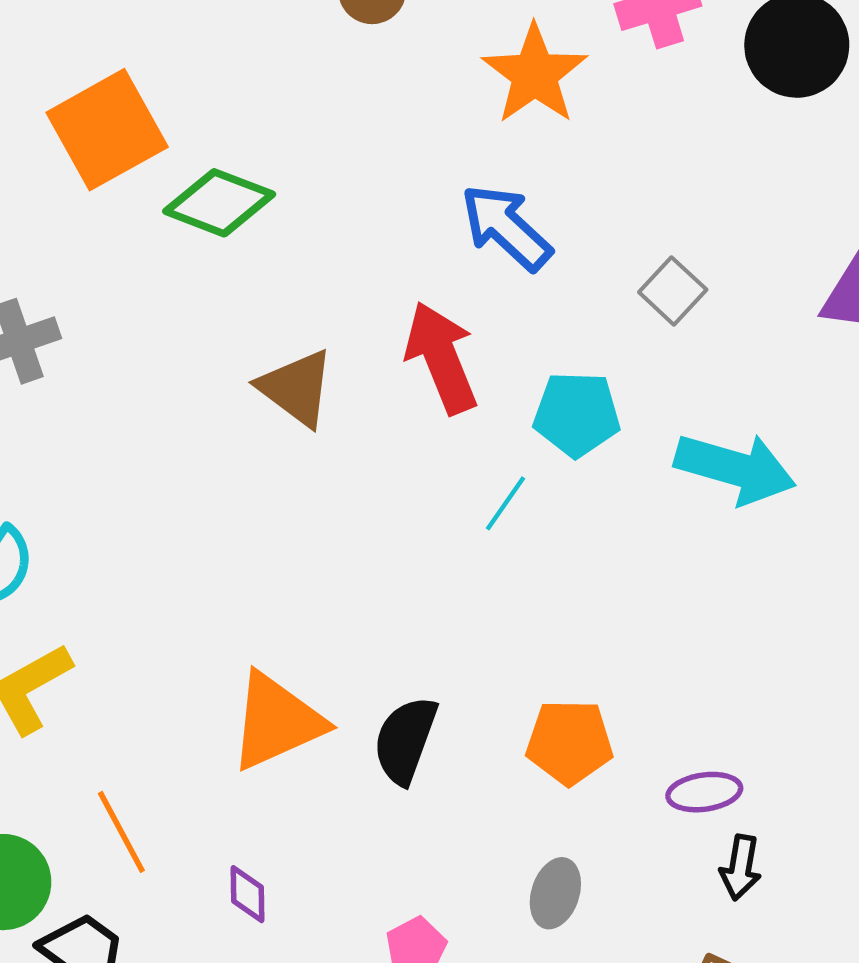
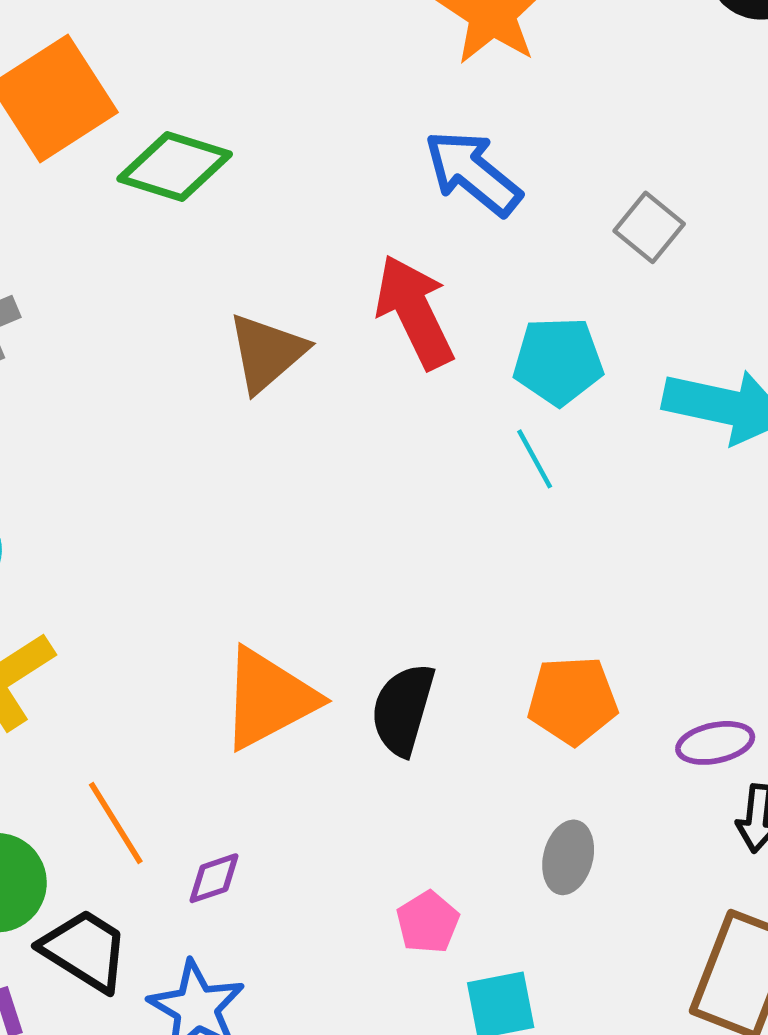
brown triangle: (296, 388) -> (267, 353), turned 46
cyan line: (506, 503) -> (535, 459), moved, turned -60
purple diamond: (247, 894) -> (214, 878), moved, turned 76

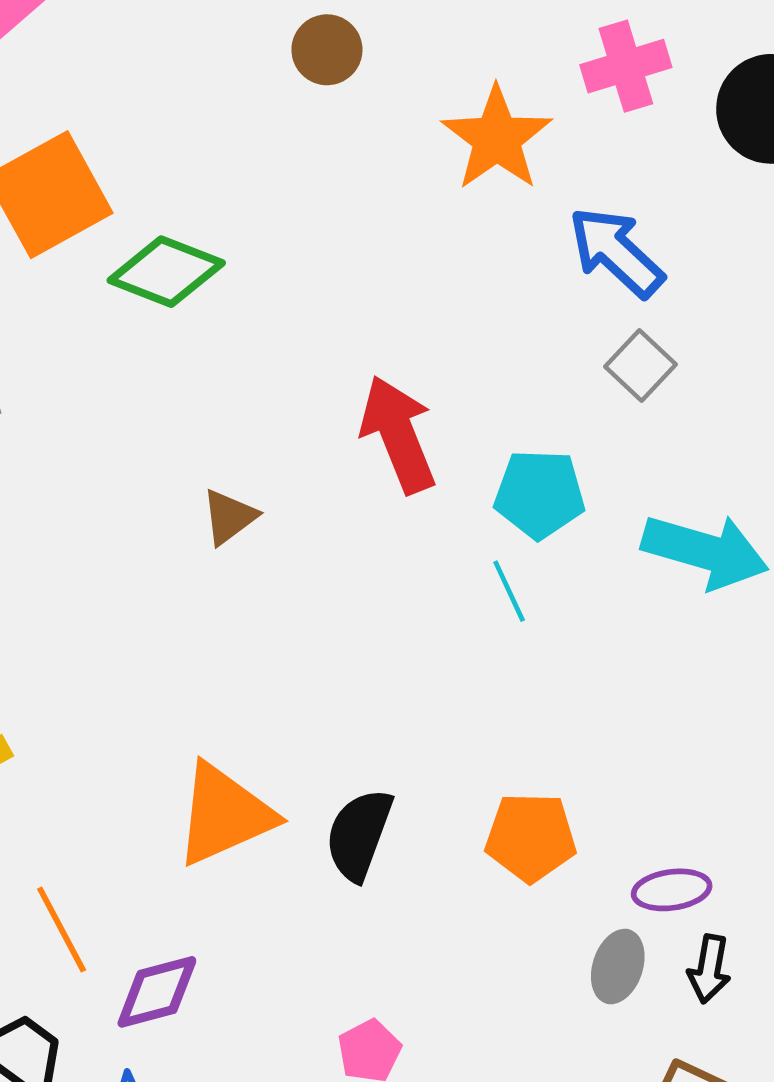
blue arrow: (473, 173) -> (616, 252), moved
brown triangle: (267, 353) -> (229, 517), moved, size x0.7
gray ellipse: (568, 857) -> (618, 967), moved
purple diamond: (214, 878) -> (157, 992), size x1.5

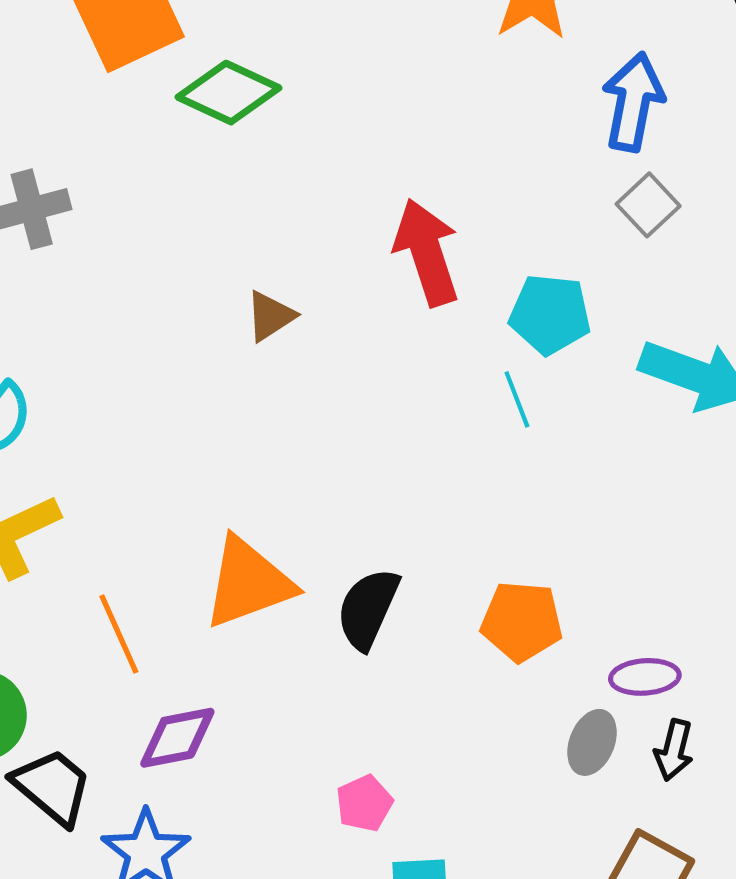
blue arrow: (616, 252) -> (633, 102), turned 54
orange line: (62, 929) -> (119, 634), moved

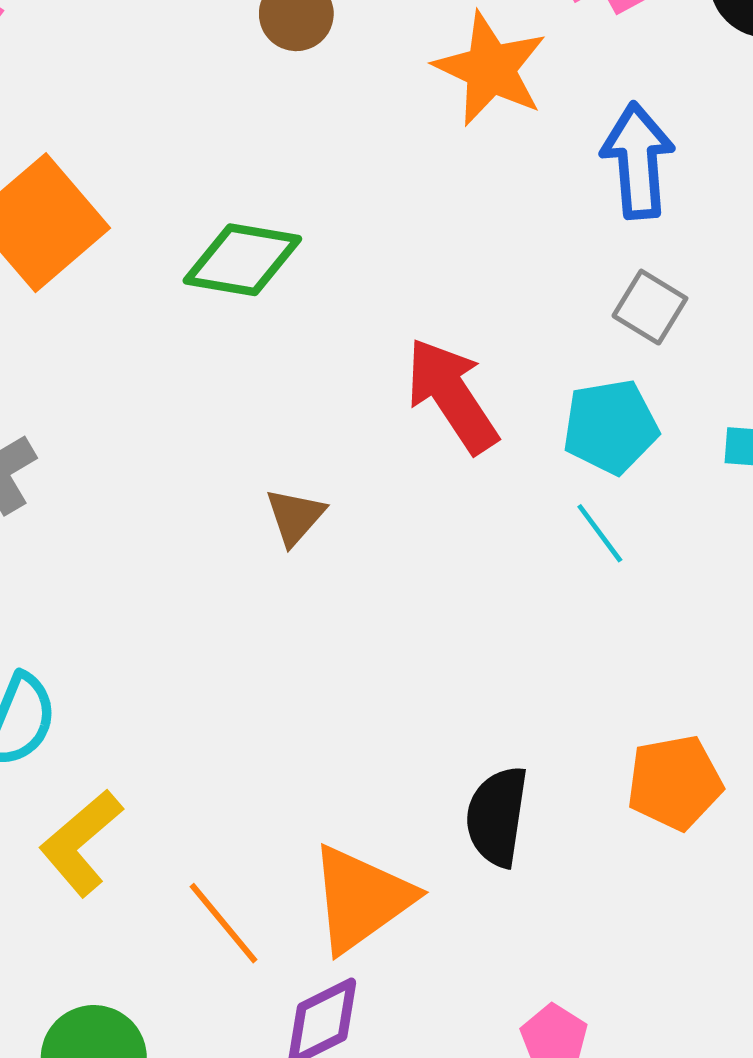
green diamond: (229, 93) -> (242, 260), moved
gray square: (648, 205) -> (650, 307), moved
orange triangle: (248, 583) -> (361, 899), moved

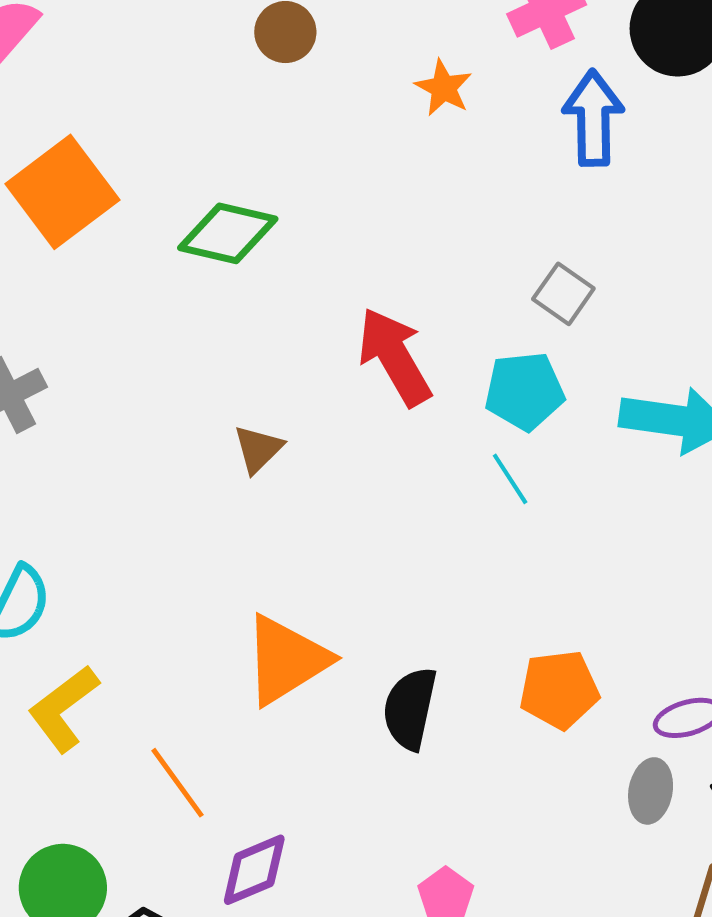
orange star: (490, 69) -> (444, 88), size x0.6
blue arrow: (638, 161) -> (593, 118), moved
orange triangle: (361, 899) -> (286, 660), moved

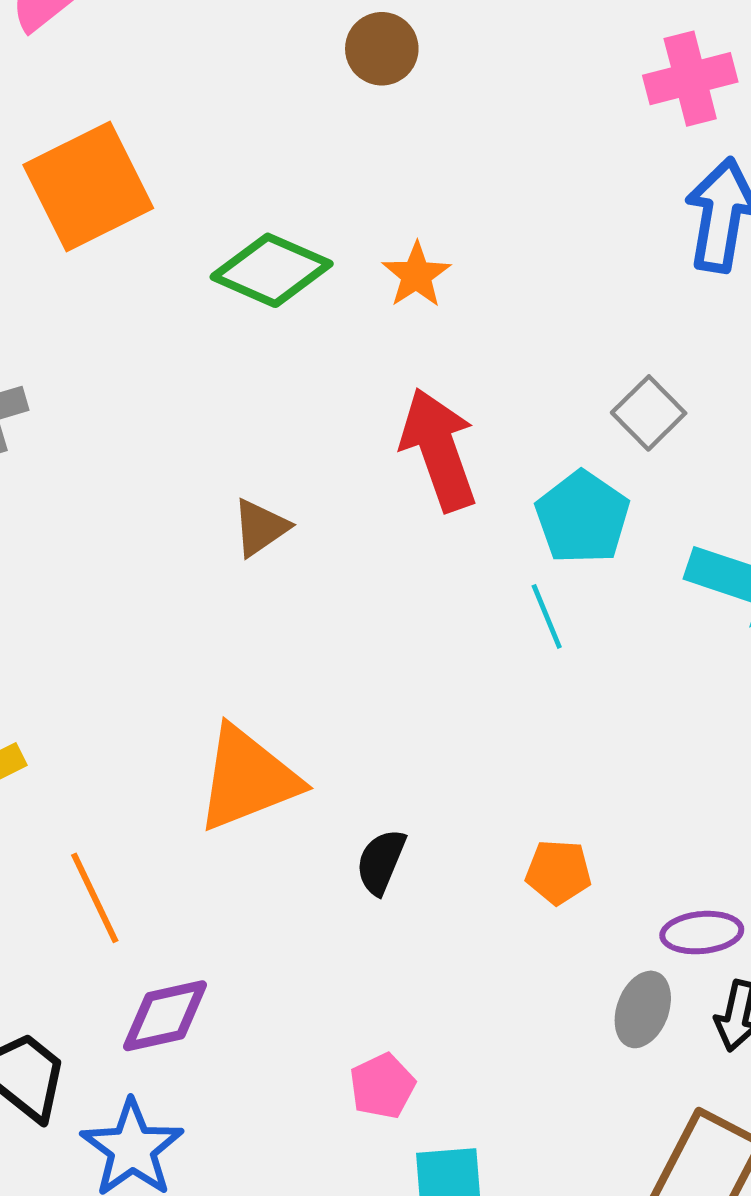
orange star: (444, 88) -> (416, 275), moved
cyan pentagon: (524, 391) -> (582, 517), turned 30
orange pentagon: (559, 690) -> (558, 872), size x0.7
black semicircle: (410, 708) -> (381, 862), size x0.7

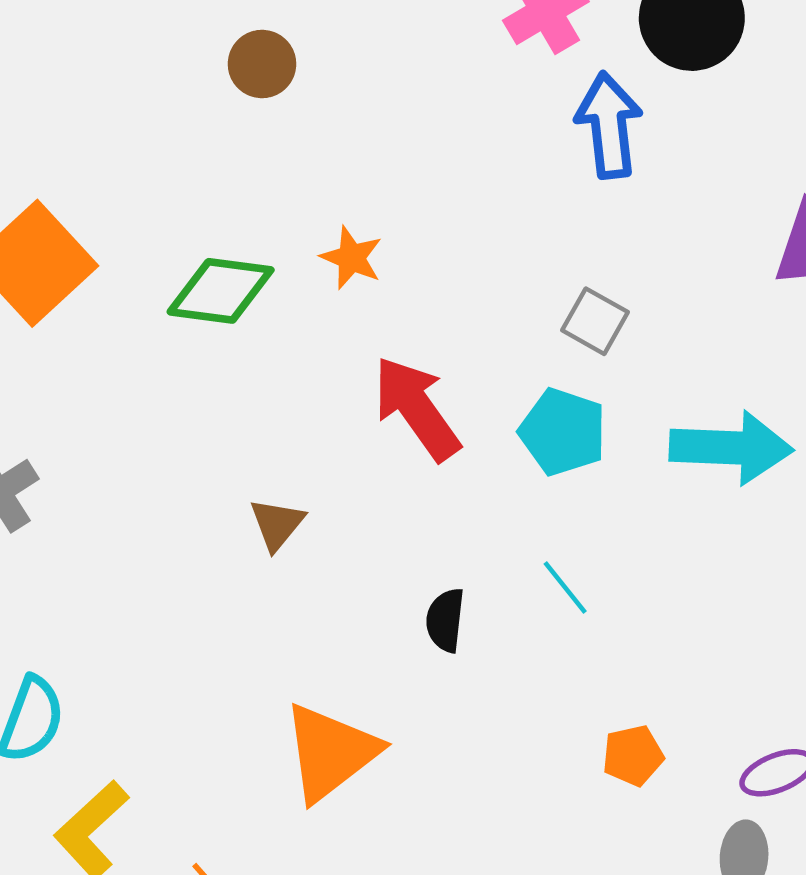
cyan line: (547, 616) -> (565, 588), moved
black semicircle: (381, 862) -> (445, 620), moved

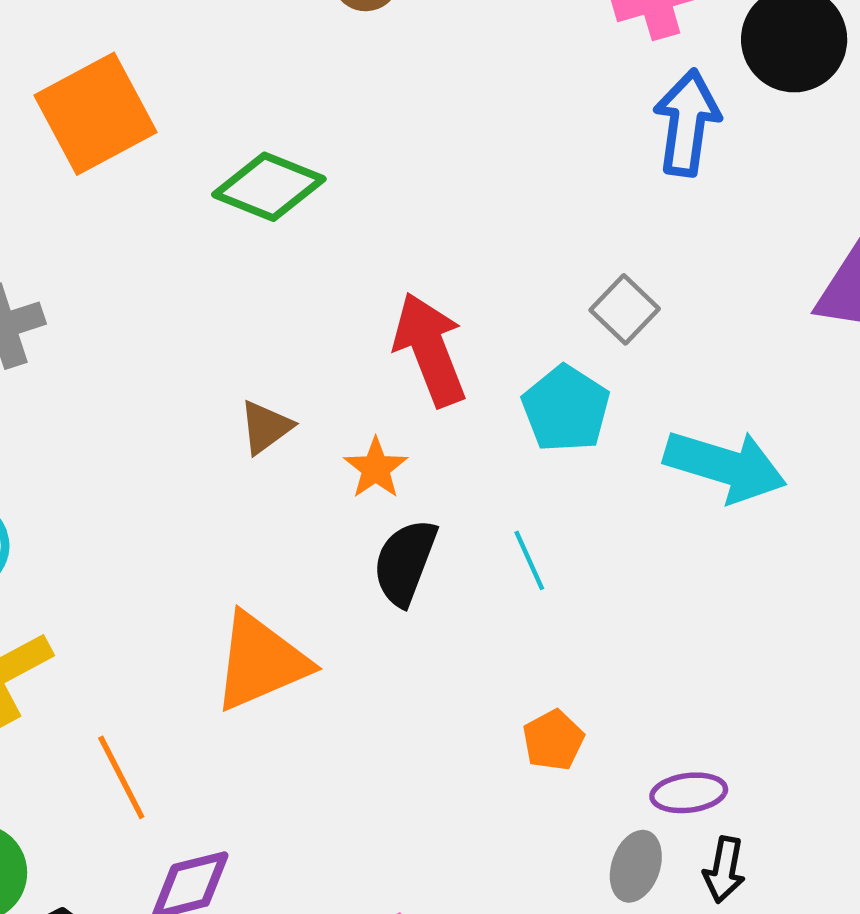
orange star: (351, 258) -> (376, 468), moved
black semicircle: (445, 620) -> (405, 562), size x1.4
orange pentagon: (633, 756) -> (553, 740), turned -30

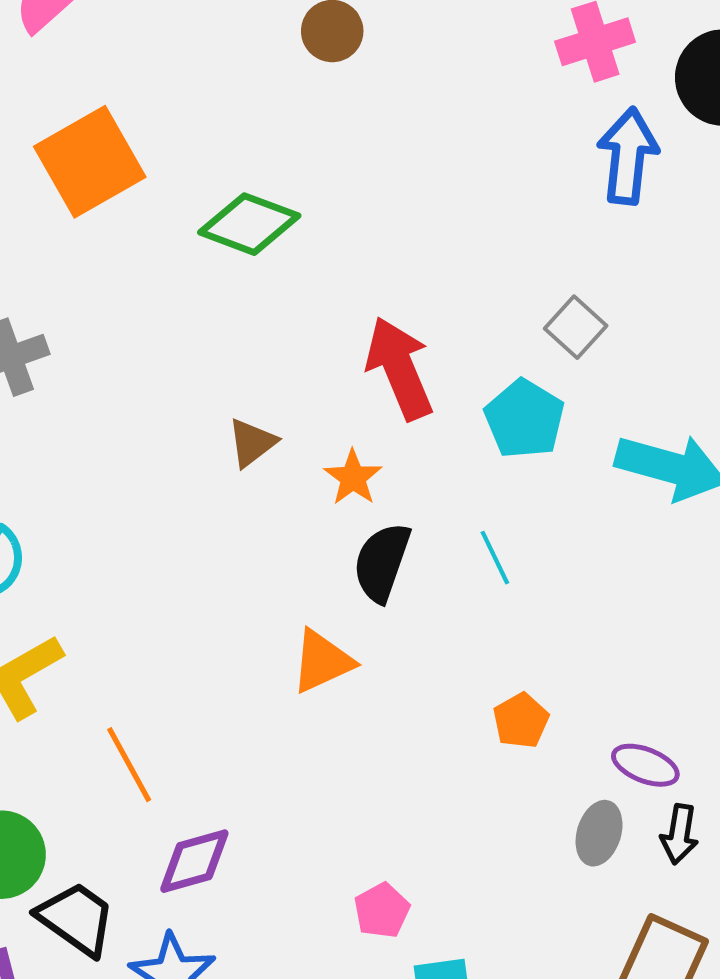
orange triangle: (261, 662) -> (322, 661), moved, size x0.7
purple ellipse: (689, 793) -> (645, 765), turned 30

